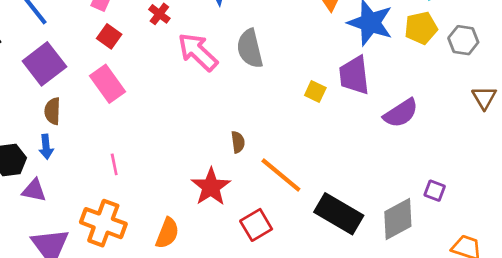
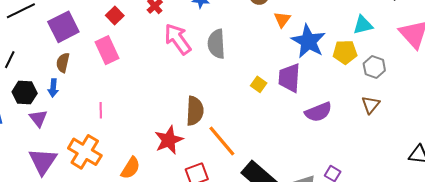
brown triangle: (484, 98) -> (371, 105), moved
brown semicircle: (238, 142) -> (195, 111), size x1.8
purple triangle: (34, 190) -> (38, 118), turned 30

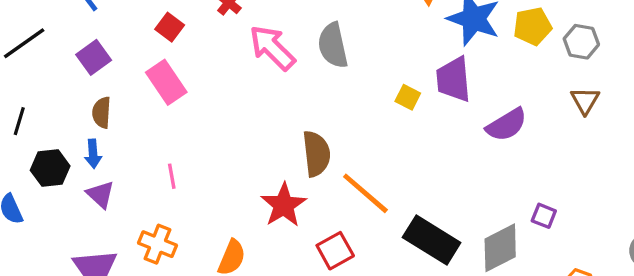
purple square: (63, 27) -> (94, 57), size x0.7
purple triangle: (38, 118) -> (101, 195), moved
orange cross: (85, 152) -> (158, 244), size x0.7

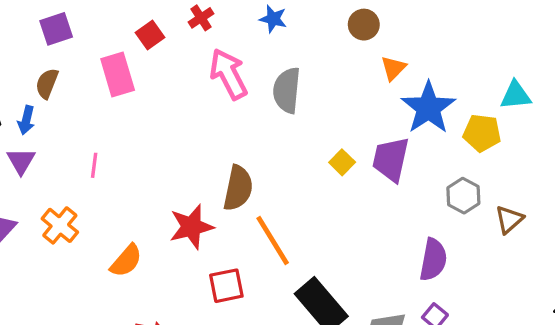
red square: (170, 27) -> (150, 35), moved
gray hexagon: (581, 42) -> (463, 196), moved
purple semicircle: (507, 125) -> (433, 260), moved, turned -66

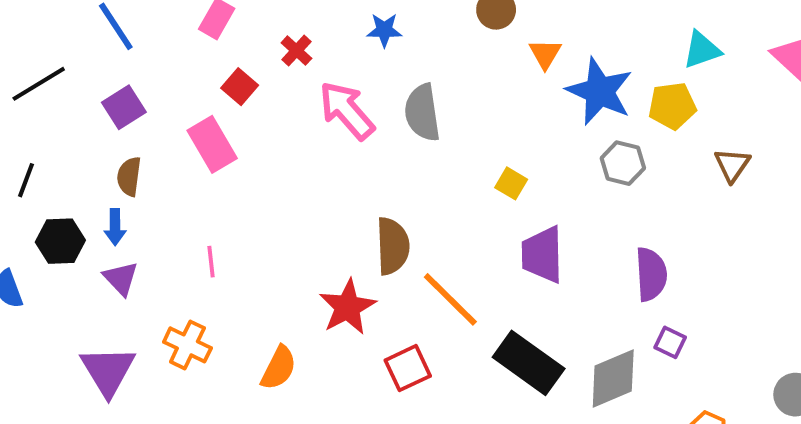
purple trapezoid: (391, 159) -> (542, 255), moved
gray hexagon: (463, 196) -> (623, 163), moved
brown triangle: (509, 219) -> (732, 165), moved

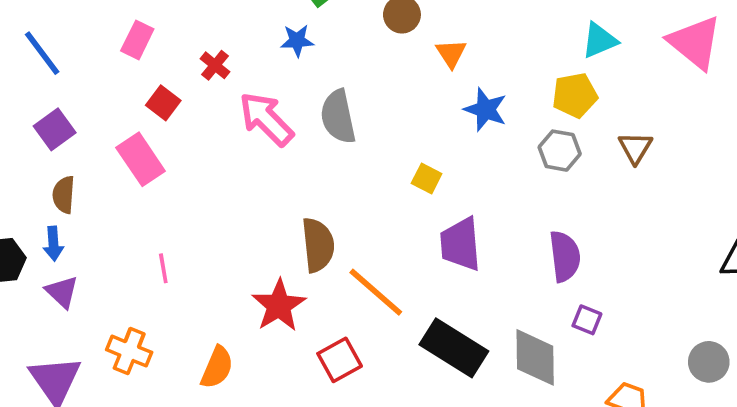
blue star: (600, 91) -> (485, 110), moved, size x0.7
gray hexagon: (623, 163) -> (560, 151), moved
pink line: (211, 262) -> (163, 268), moved
gray diamond: (613, 378) -> (535, 357), turned -64

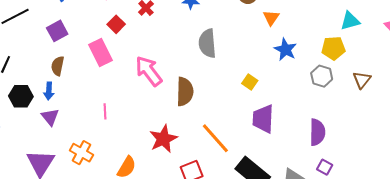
pink arrow: (266, 119) -> (149, 71), moved
brown semicircle: (318, 245) -> (185, 92), moved

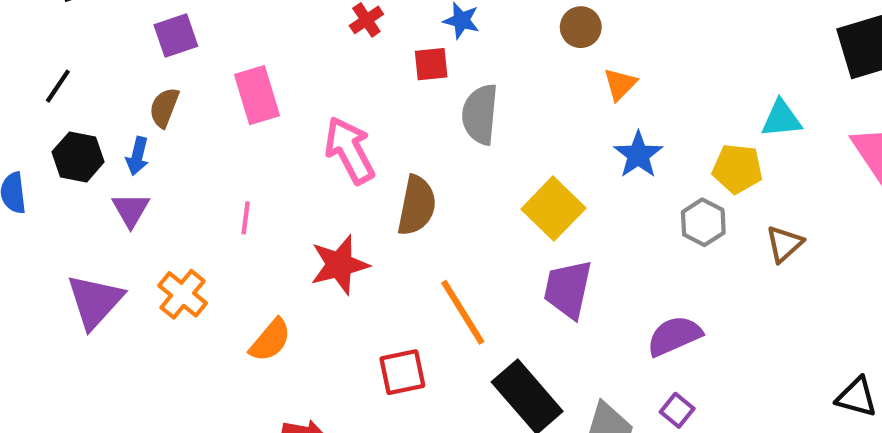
red square: (116, 24) -> (431, 64), moved, turned 30
yellow square: (250, 82) -> (553, 209), size x1.8
purple semicircle: (317, 132) -> (674, 336), turned -124
red star: (163, 139) -> (339, 265), moved

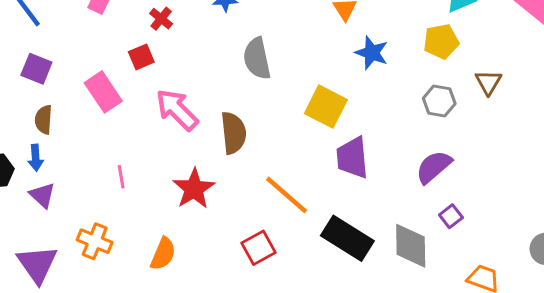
purple square: (176, 36) -> (36, 69), turned -32
red square: (431, 64) -> (141, 57), moved
gray hexagon: (703, 222) -> (439, 101), moved
purple square: (677, 410) -> (451, 216), turned 30

